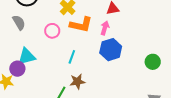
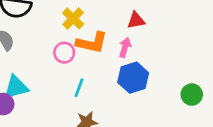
pink circle: (52, 31) -> (64, 53), moved

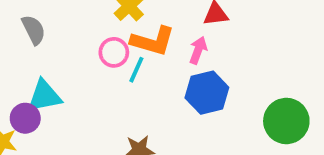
cyan line: (79, 88) -> (136, 70), moved
green circle: (192, 95) -> (286, 121), size x1.5

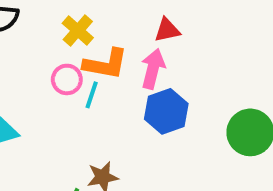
pink arrow: (198, 50) -> (153, 69), size x1.4

